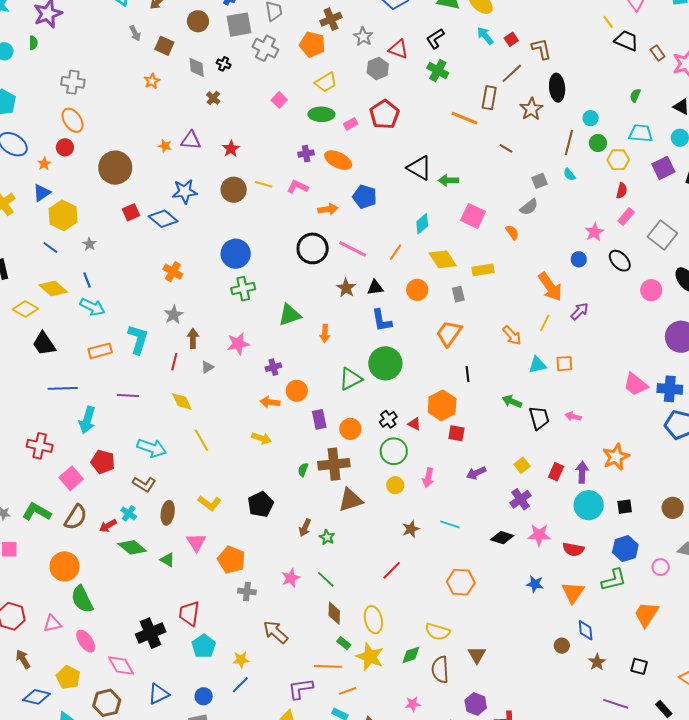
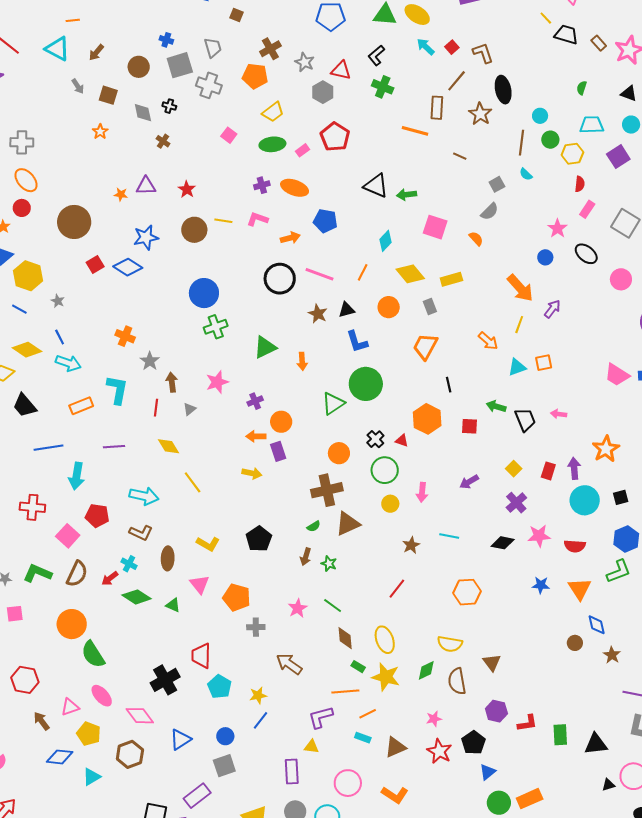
orange cross: (173, 272) -> (125, 336), moved
purple rectangle: (319, 419) -> (278, 451), moved
red square: (456, 433) -> (470, 426), moved
green semicircle: (303, 470) -> (314, 526), moved, turned -136
pink triangle: (52, 624) -> (70, 707), moved

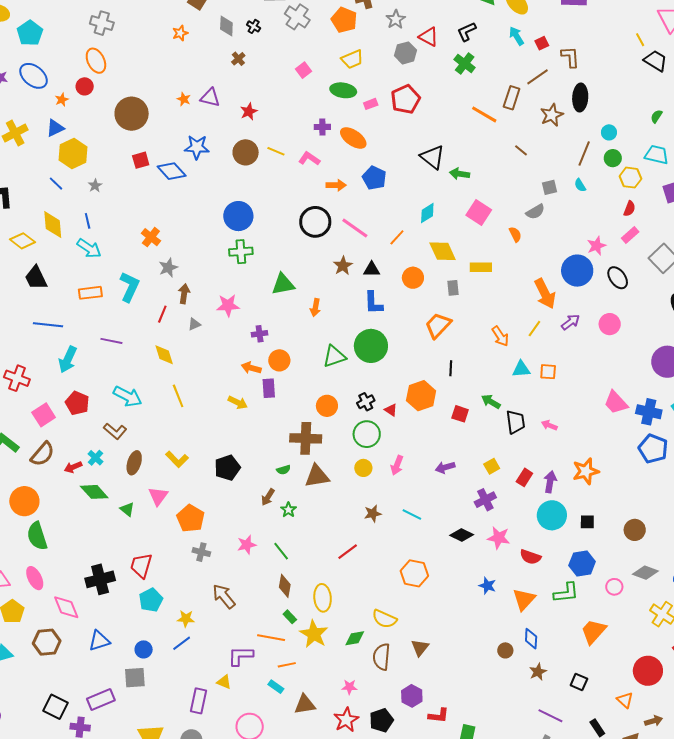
blue circle: (545, 257) -> (577, 271), size x2.0
pink circle: (621, 279) -> (610, 324), moved
yellow diamond: (27, 350) -> (53, 225), turned 36

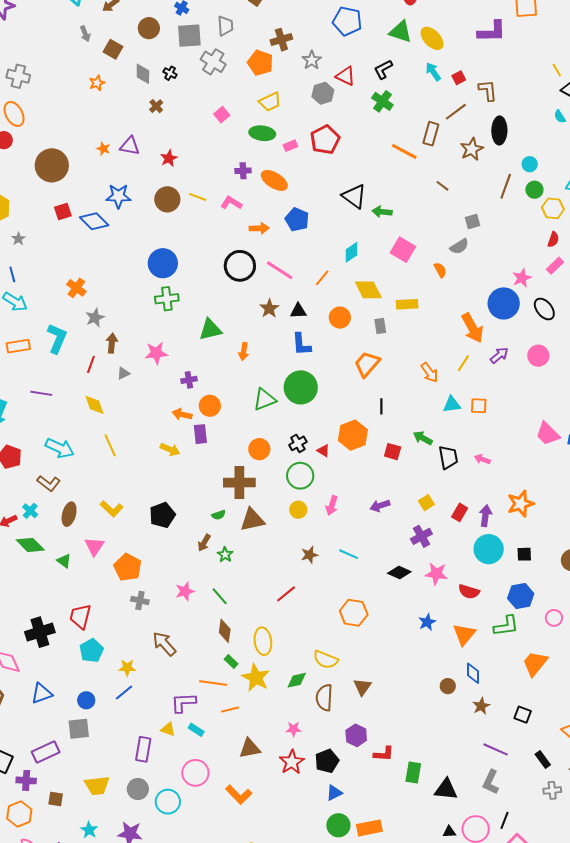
cyan semicircle: (580, 185) -> (560, 117), moved
blue star: (487, 586) -> (427, 622), turned 30
cyan rectangle: (276, 687) -> (196, 730), moved

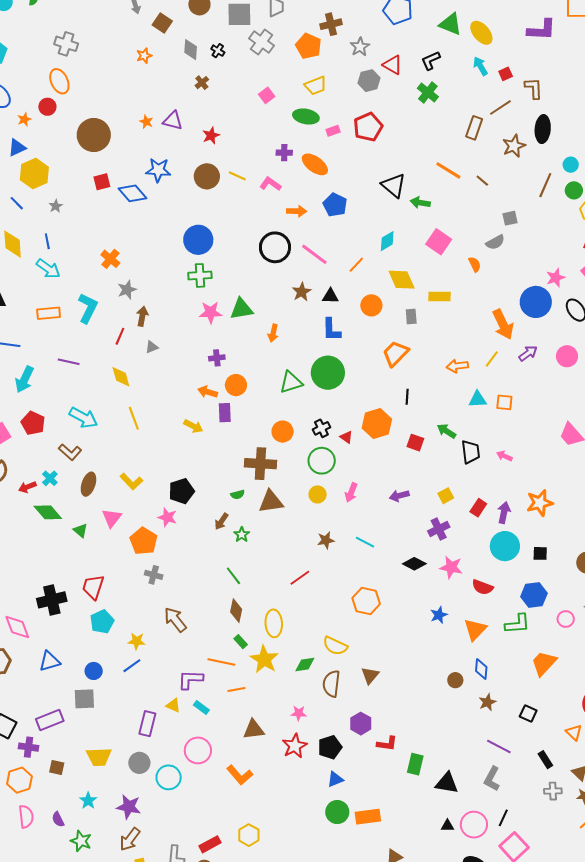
orange line: (404, 151) -> (448, 170), moved
pink star: (156, 353) -> (211, 312), moved
orange arrow: (429, 372) -> (457, 366), turned 115
pink star: (185, 591) -> (167, 517), moved, turned 30

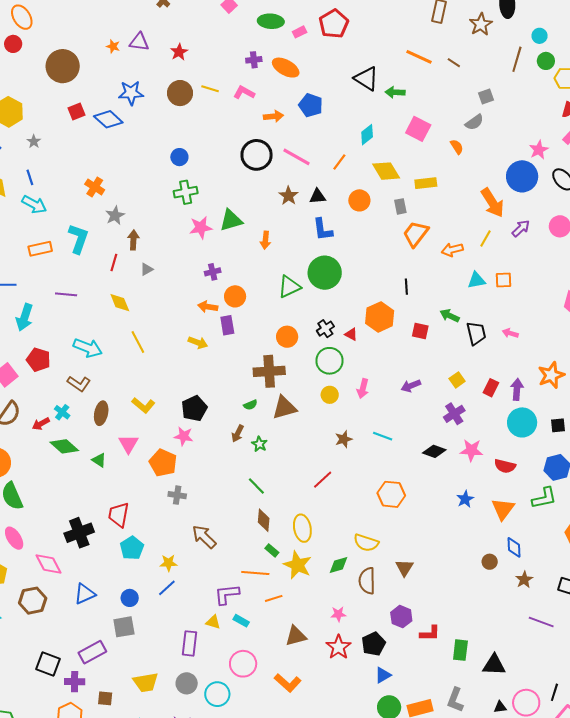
blue circle: (198, 240) -> (179, 157), size x0.6
orange trapezoid: (395, 354) -> (416, 234), moved
gray L-shape: (492, 779) -> (455, 700), moved

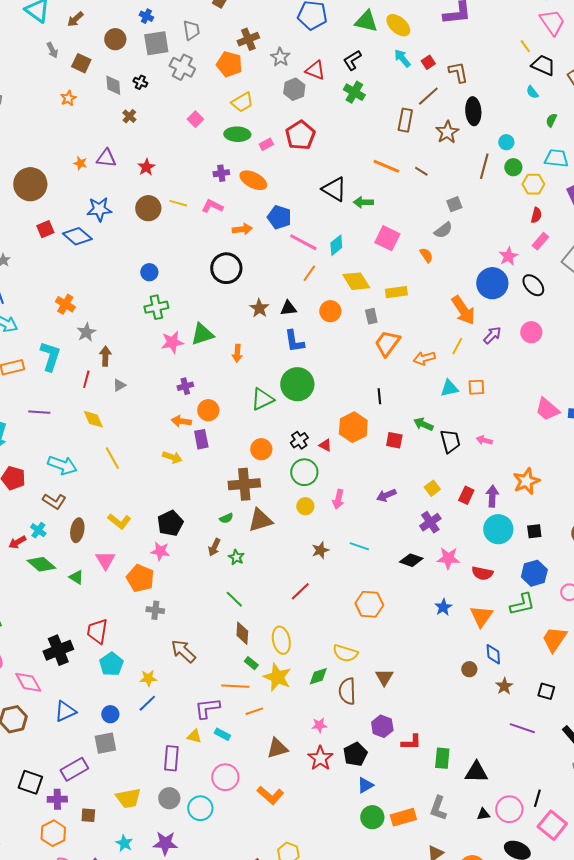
pink line: (296, 157) -> (303, 242), moved

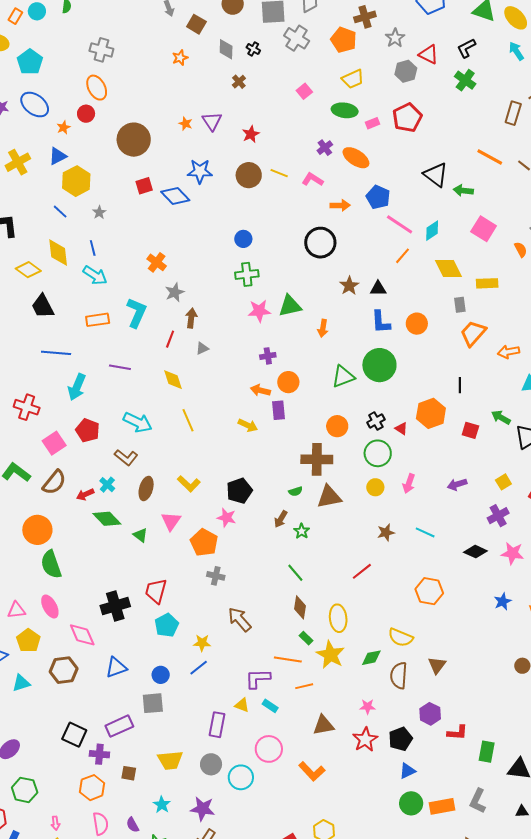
purple triangle: (106, 158) -> (212, 121), turned 45
purple cross: (221, 173) -> (325, 148), turned -35
orange circle: (330, 311) -> (417, 324), moved

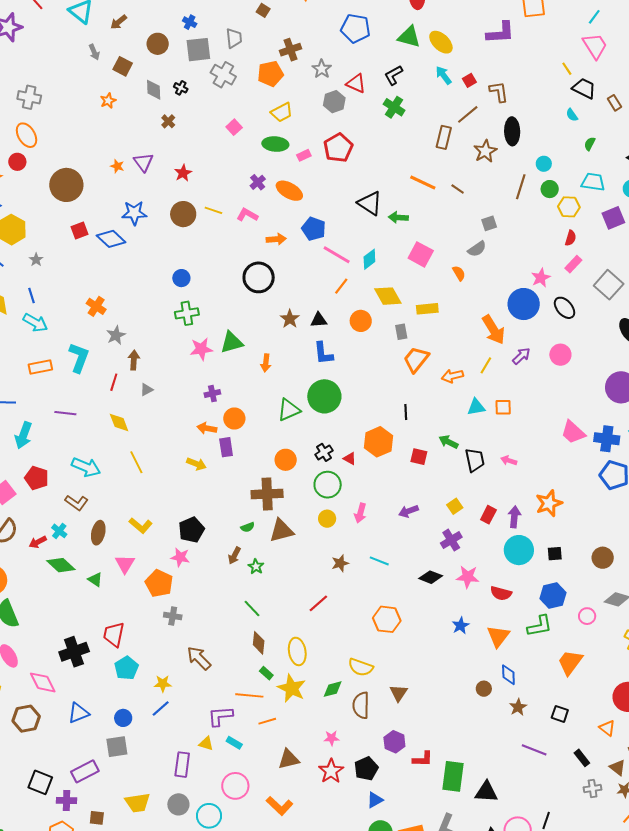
orange pentagon: (344, 40) -> (270, 74), turned -30
orange circle: (417, 324) -> (361, 321), moved
green rectangle: (487, 752) -> (453, 776), size x1.4

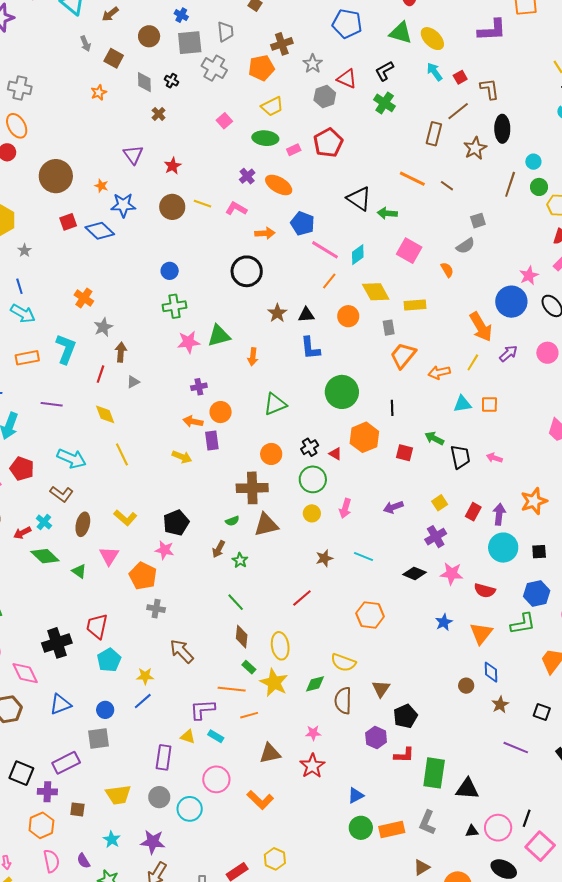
orange star: (117, 166) -> (101, 186), moved
green circle: (324, 396) -> (342, 392), moved
black pentagon: (366, 769) -> (405, 716), moved

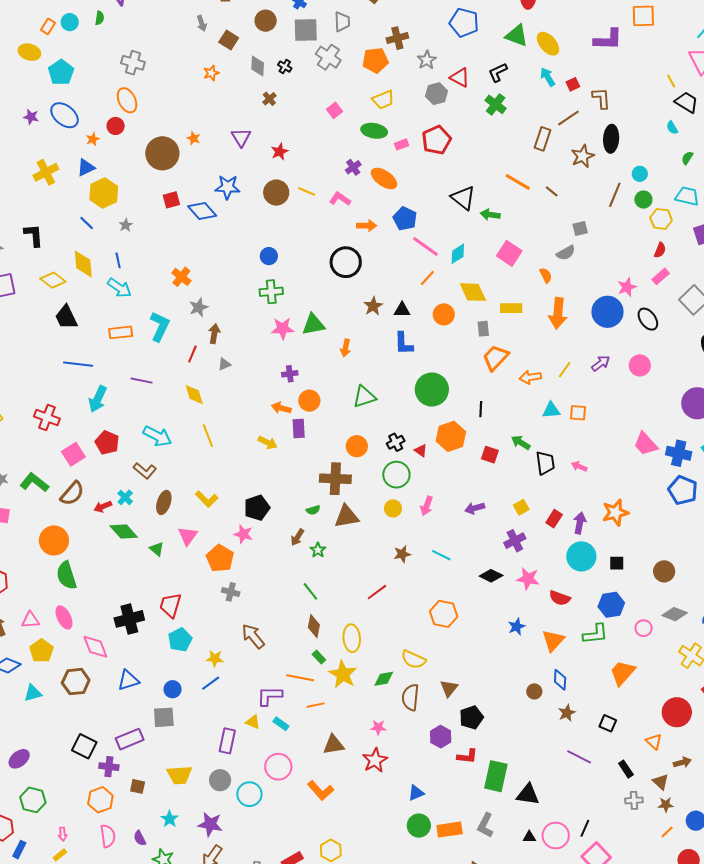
orange star: (101, 186) -> (194, 138), moved
orange arrow: (481, 327) -> (558, 313), moved, turned 32

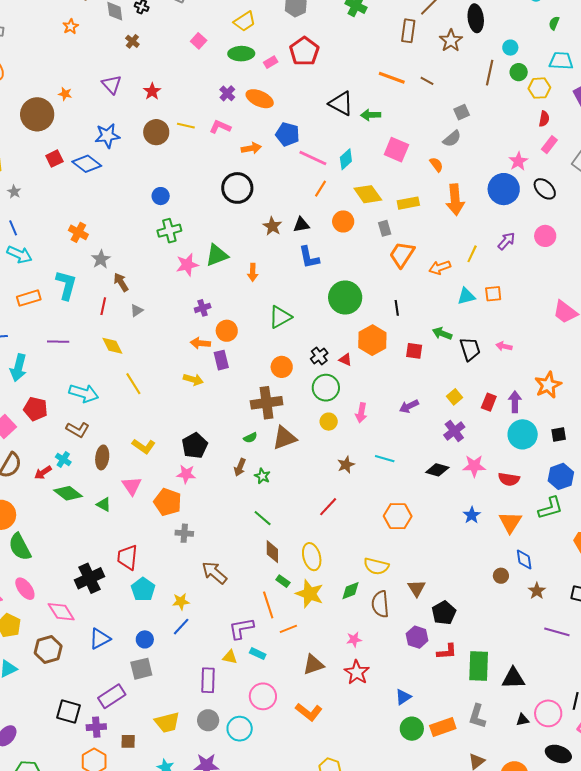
brown arrow: (214, 334) -> (121, 282), turned -30
orange line: (300, 678) -> (268, 605), turned 72

